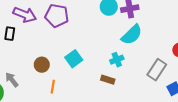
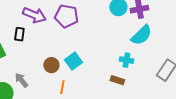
cyan square: (74, 59) -> (73, 61), moved
cyan cross: (117, 60) -> (126, 60), turned 32

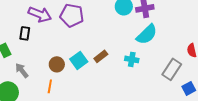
gray arrow: (21, 80) -> (22, 70), moved
brown rectangle: (117, 80) -> (101, 56), moved, turned -56
orange line: (62, 87) -> (50, 86), moved

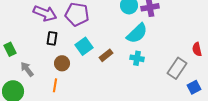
black rectangle: (25, 33) -> (52, 38), moved
cyan semicircle: (147, 34) -> (137, 33), moved
cyan square: (79, 60) -> (84, 46), moved

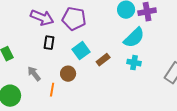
brown circle: (62, 63) -> (68, 74), moved
gray arrow: (27, 69) -> (34, 74), moved

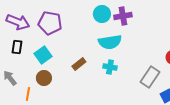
cyan semicircle: (134, 38) -> (110, 42), turned 35
black rectangle: (49, 43) -> (17, 47), moved
cyan square: (81, 51) -> (43, 55), moved

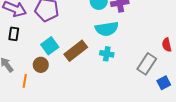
cyan square: (43, 55) -> (50, 46), moved
brown rectangle: (79, 64) -> (76, 51), size x1.6

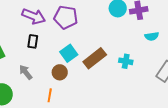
cyan semicircle: (107, 29) -> (152, 36), moved, size x0.6
orange line: (25, 81) -> (50, 95), moved

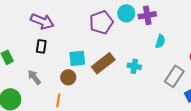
purple pentagon: (66, 17) -> (101, 22), moved, turned -30
cyan semicircle: (152, 36) -> (160, 41), turned -64
cyan square: (69, 53) -> (77, 58), turned 30

